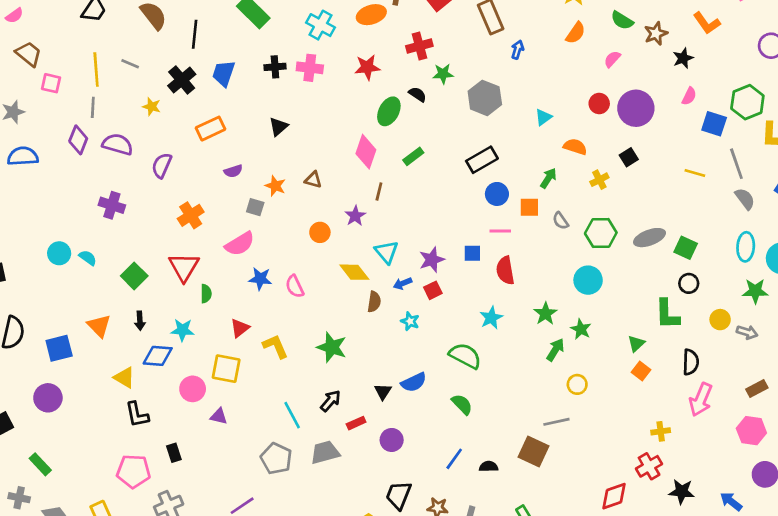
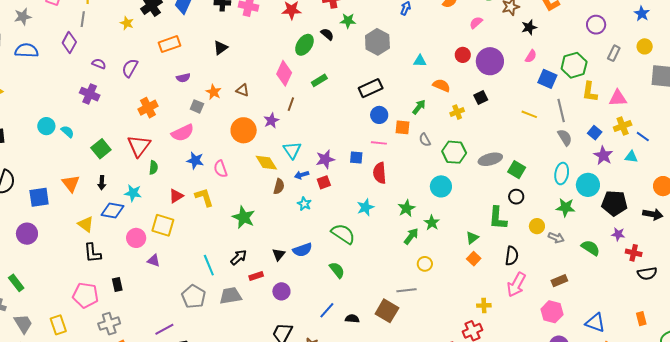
cyan triangle: (543, 117) -> (420, 61), turned 32
purple semicircle: (118, 144) -> (99, 64), moved, size x0.6
orange circle: (320, 232) -> (244, 130), size x1.6
yellow L-shape: (275, 346) -> (204, 197), moved

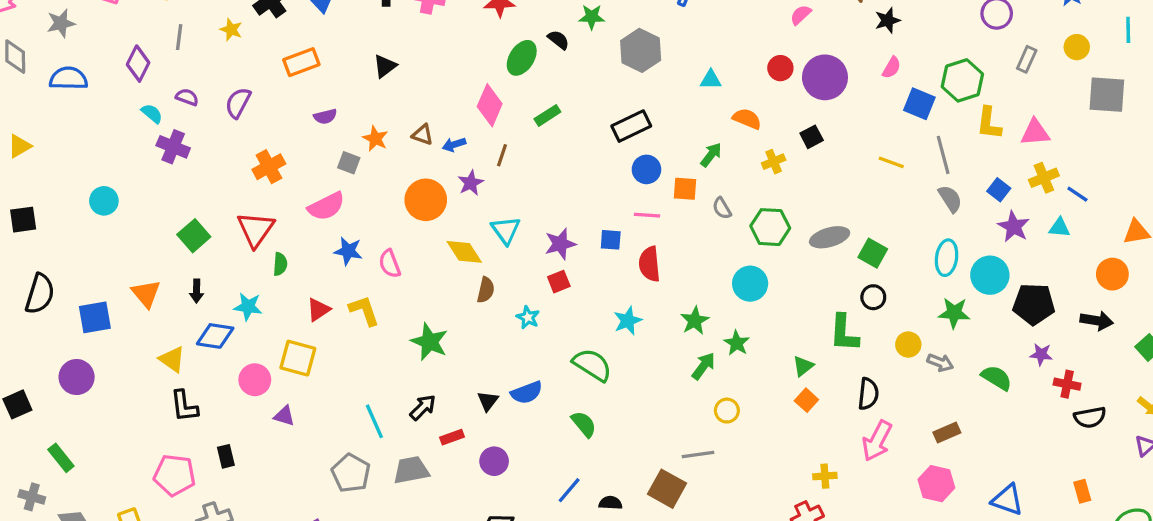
gray line: (83, 19) -> (179, 37), moved
cyan semicircle: (68, 132) -> (152, 114), moved
blue arrow: (302, 175) -> (454, 145), moved

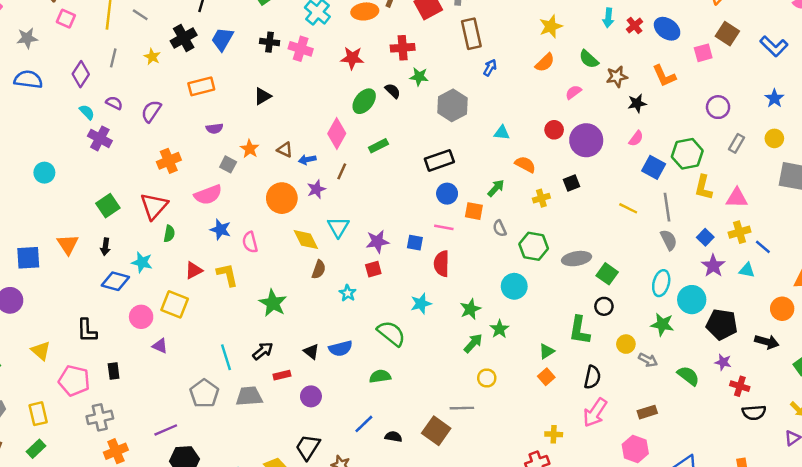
yellow triangle: (172, 359) -> (41, 351), moved
black triangle: (488, 401) -> (311, 352), turned -35
green semicircle: (584, 424) -> (380, 376), turned -65

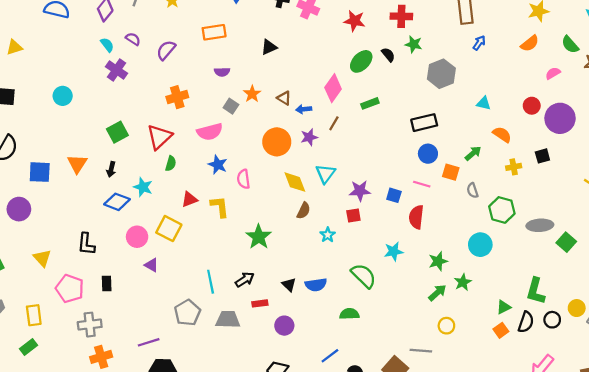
black circle: (604, 306) -> (552, 320), moved
black semicircle: (592, 377) -> (526, 322), moved

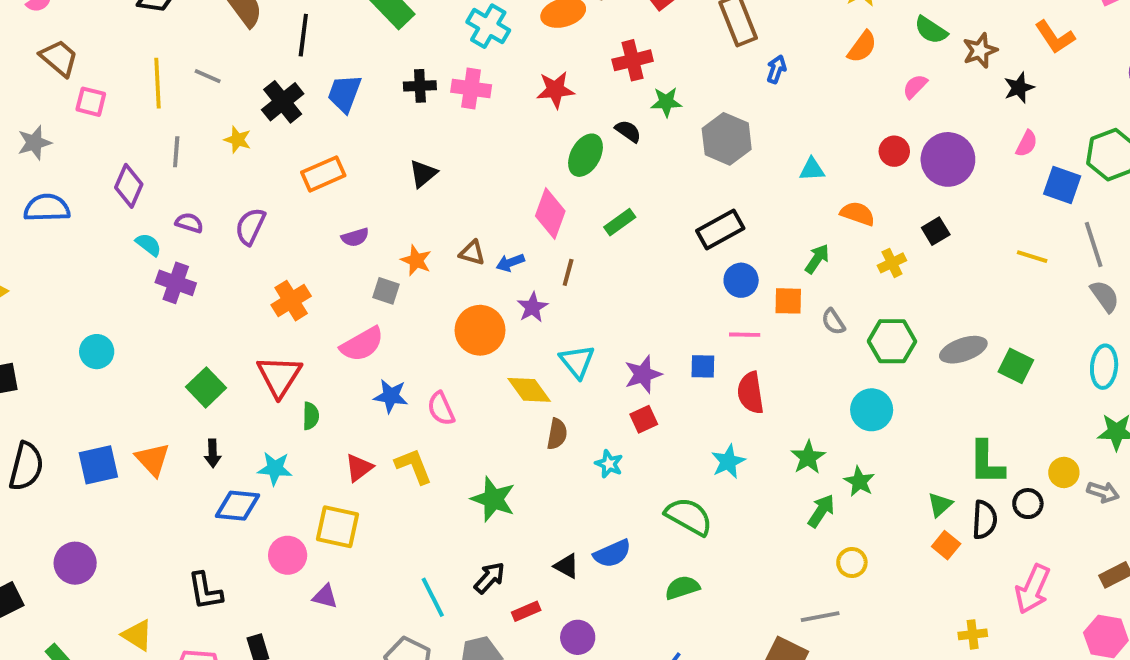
blue square: (40, 172) -> (98, 465), moved

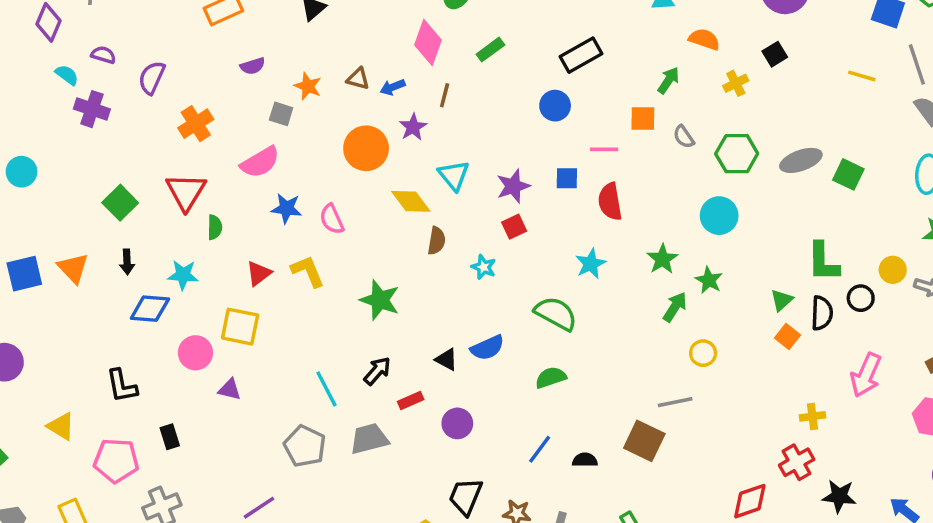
purple semicircle: (250, 226) -> (152, 78), moved
blue circle: (741, 280) -> (555, 106), moved

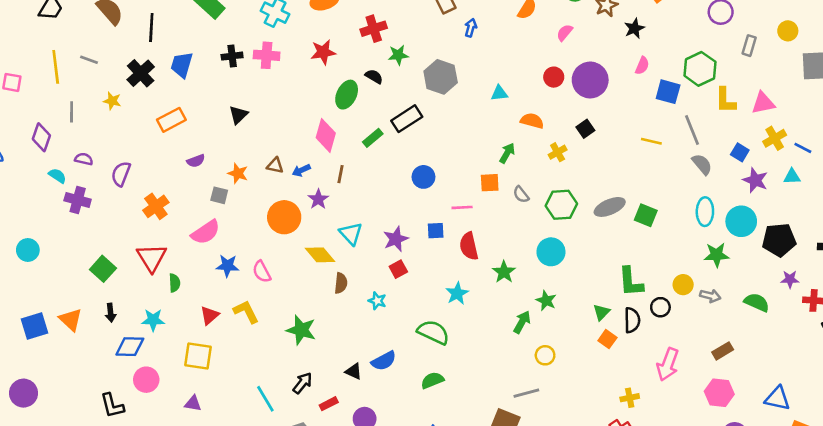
black rectangle: (581, 55) -> (407, 119), moved
green star: (662, 259) -> (504, 272), moved
pink circle: (195, 353) -> (146, 380), moved

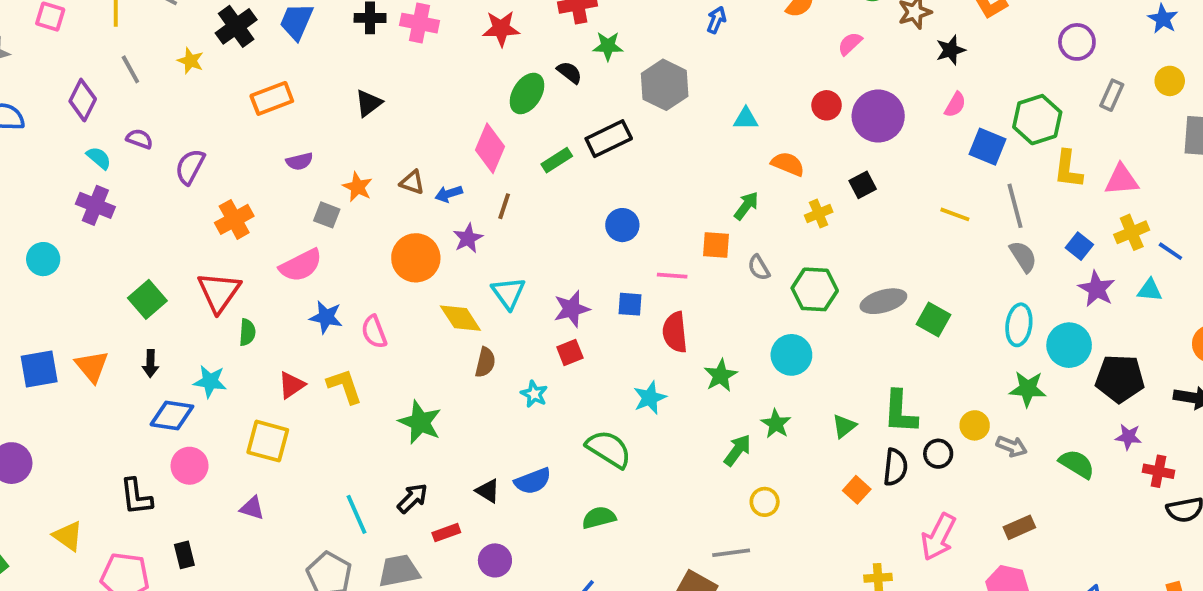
gray line: (72, 112) -> (130, 69), turned -36
purple cross: (78, 200) -> (95, 205), moved
green triangle: (601, 312) -> (844, 426), moved

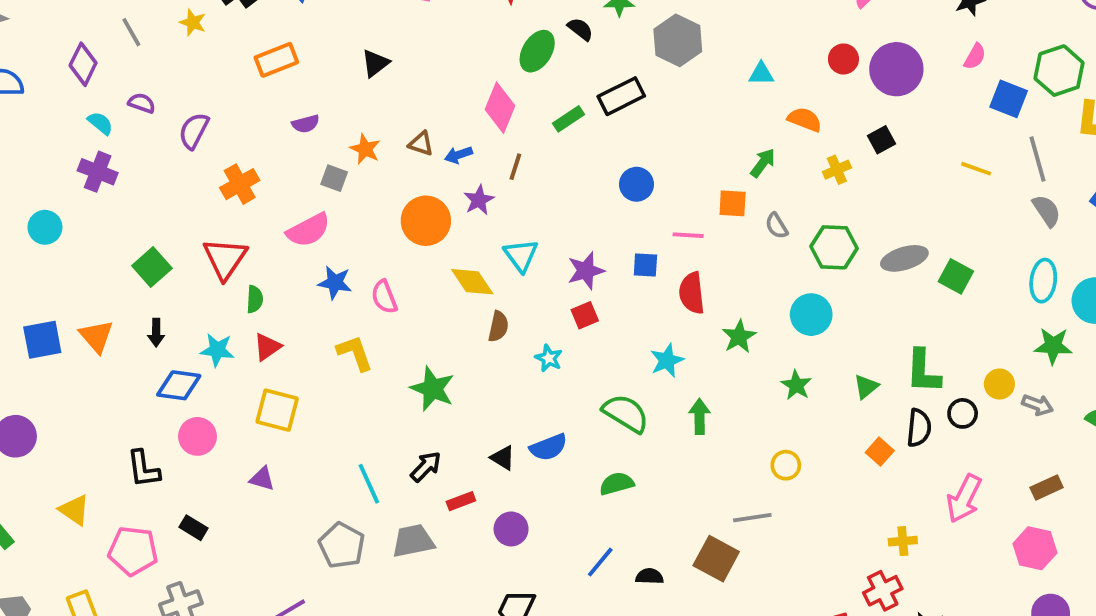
red triangle: (292, 385) -> (267, 347), moved
green arrow: (737, 450) -> (699, 416), moved, turned -36
black rectangle: (184, 555) -> (194, 528), turned -44

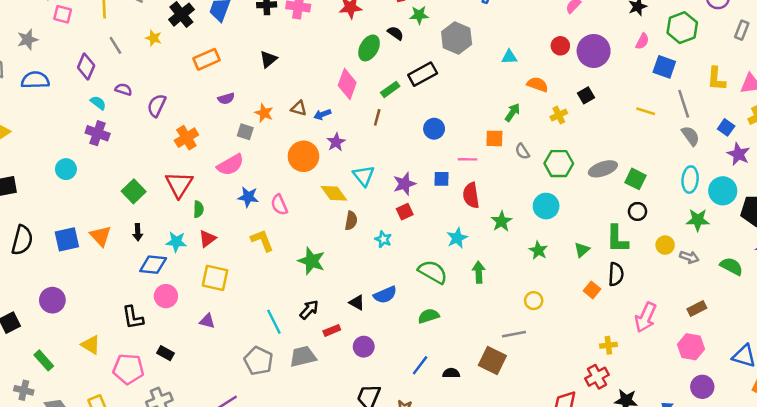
green hexagon: (1059, 71) -> (682, 28), moved
brown line: (515, 167) -> (377, 117), moved
black circle: (963, 413) -> (637, 211), moved

